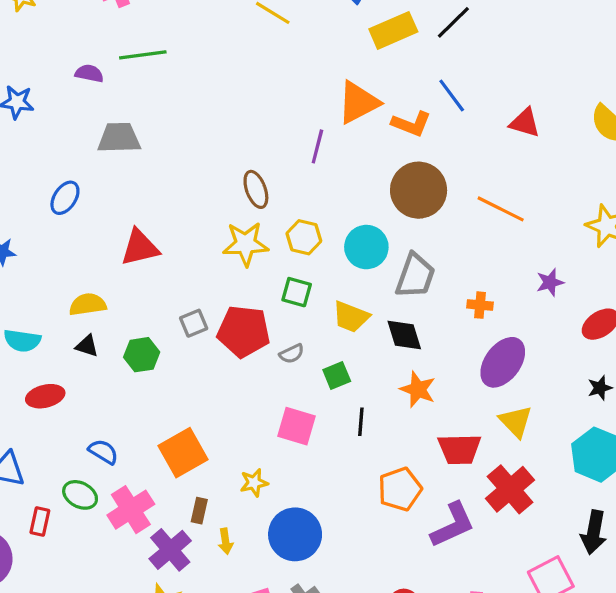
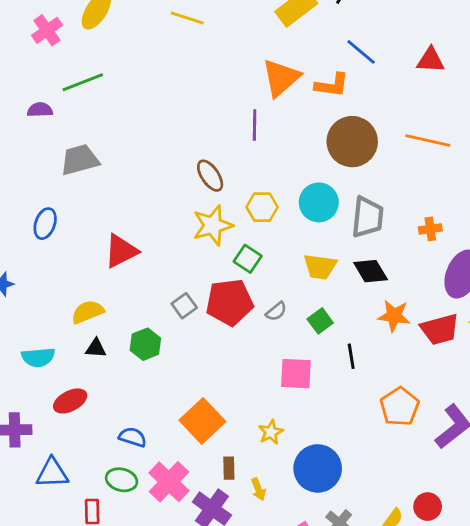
green square: (297, 292) -> (248, 259), moved, turned 32
red trapezoid: (459, 449) -> (440, 329), moved

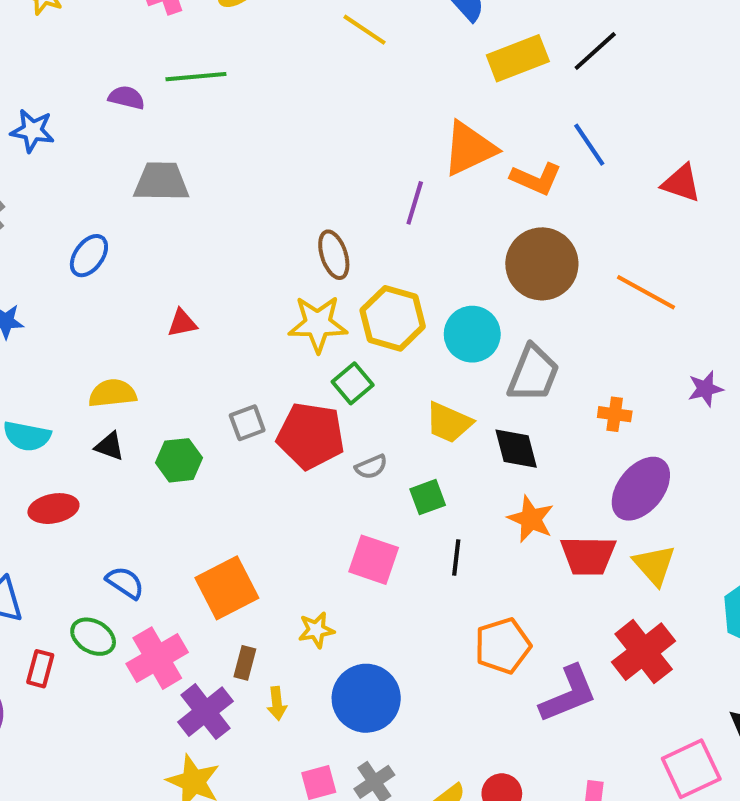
yellow hexagon: (262, 207) -> (393, 318), size x1.4
red triangle: (121, 251) -> (182, 323), size x0.6

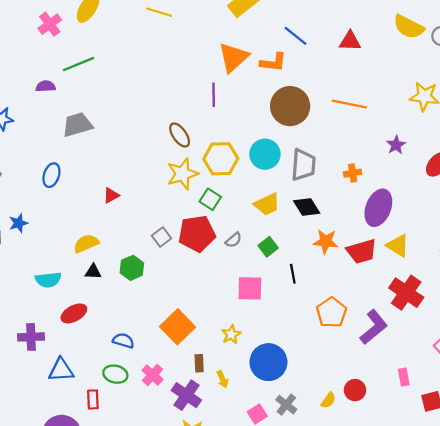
yellow trapezoid: (449, 423) -> (267, 204), turned -32
pink cross: (157, 658) -> (152, 375), size x0.7

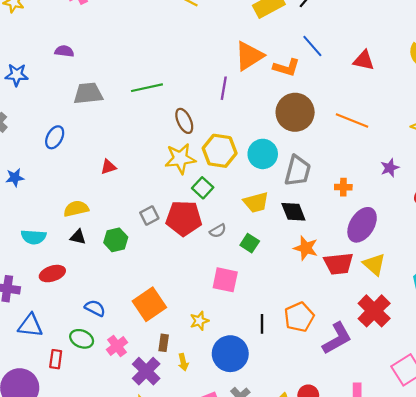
green line: (78, 64) -> (147, 88), moved
green square: (268, 247) -> (250, 243), turned -30
black line: (293, 274) -> (262, 324), moved

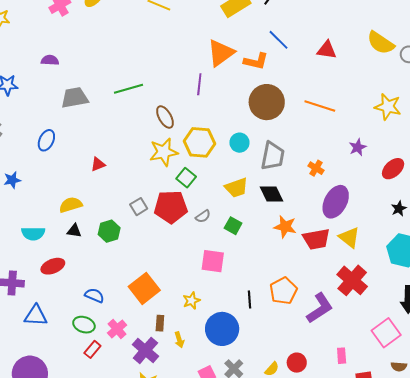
cyan circle: (263, 154) -> (239, 143), size x0.7
orange cross: (343, 187) -> (316, 168), turned 35
red rectangle: (56, 359) -> (92, 349), moved, turned 36

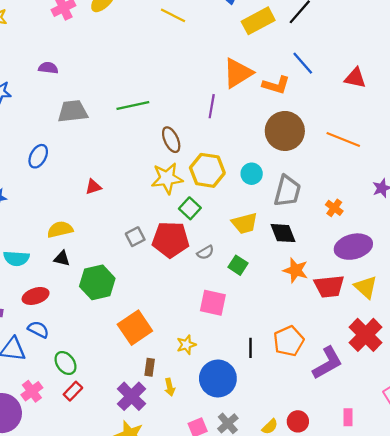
purple ellipse: (336, 202) -> (353, 247), turned 44
green hexagon: (109, 231) -> (97, 282), moved, size x1.4
blue semicircle: (94, 295) -> (38, 329), moved
green ellipse: (84, 325) -> (65, 363), turned 30
pink cross: (117, 329) -> (32, 391), moved

